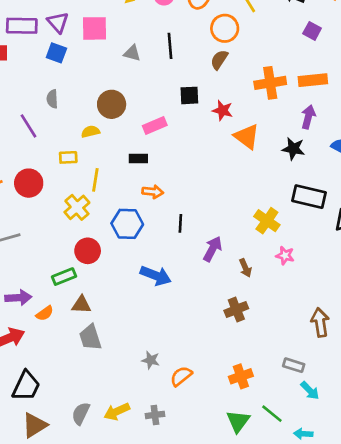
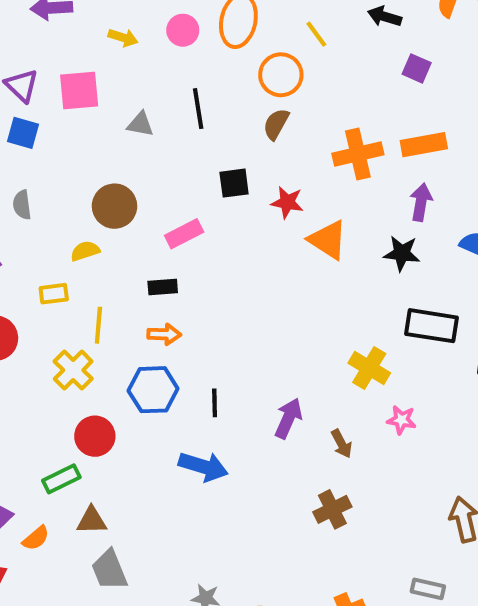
orange arrow: (153, 192) -> (164, 334), moved
black line: (180, 223) -> (215, 403), moved

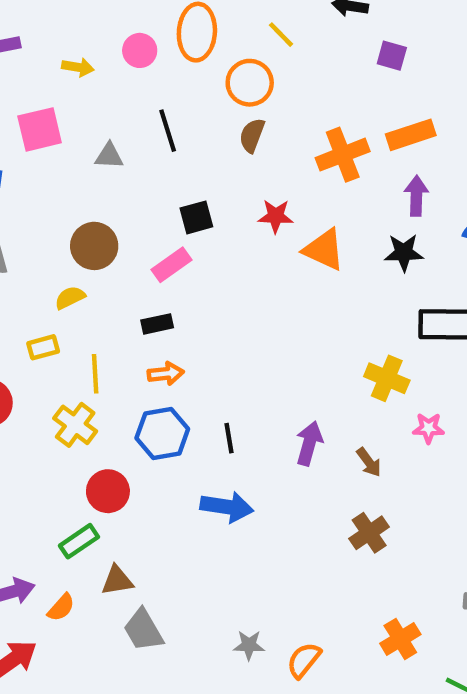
black square: (234, 183) -> (196, 217), moved

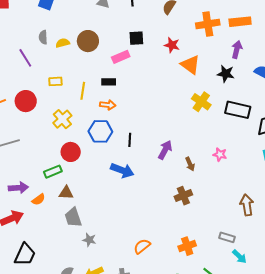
yellow semicircle: (70, 298) -> (63, 43), moved
yellow line: (95, 374) -> (83, 91), moved
yellow cross: (387, 378) -> (201, 102), moved
gray star: (249, 645) -> (89, 240), moved

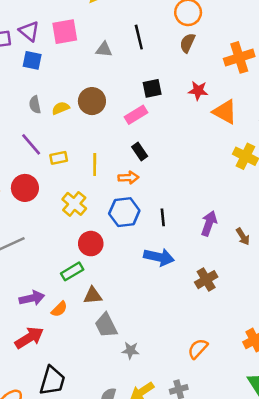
purple line: (25, 58) -> (31, 144), moved
black rectangle: (109, 82) -> (140, 151), moved, turned 64
brown cross: (183, 196) -> (206, 280), moved

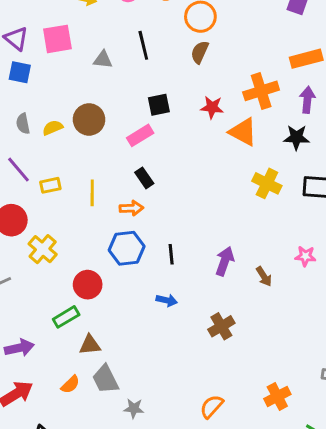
orange cross: (239, 57) -> (261, 91), moved
yellow cross: (74, 204) -> (43, 249), moved
blue arrow: (159, 257) -> (167, 300), size x0.6
orange semicircle: (59, 309) -> (70, 384), moved

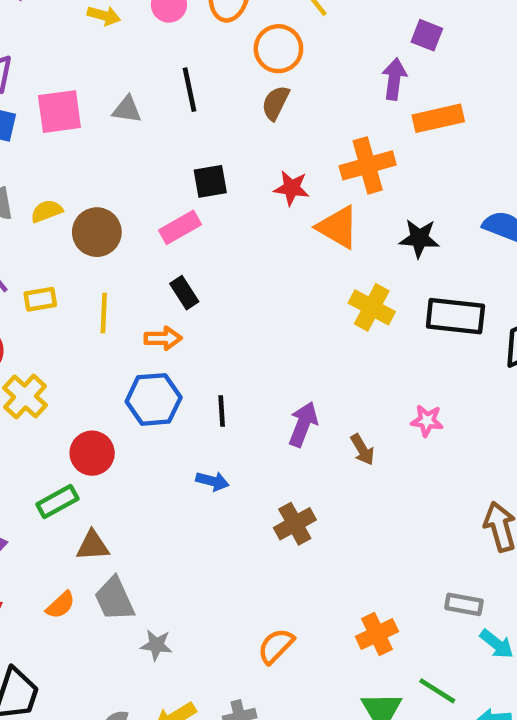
pink square: (57, 39) -> (59, 112), moved
purple arrow: (307, 100) -> (394, 79), moved
brown circle: (89, 119) -> (97, 232), moved

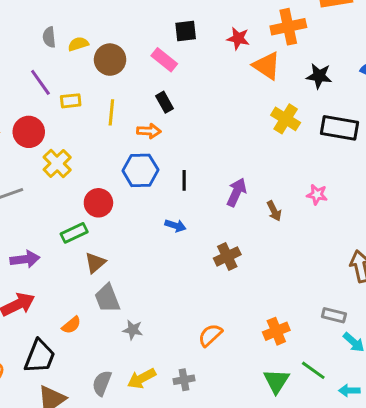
pink rectangle: (180, 227) -> (164, 60), turned 65
brown triangle: (93, 546) -> (95, 263), turned -40
orange semicircle: (61, 605) -> (71, 325), moved

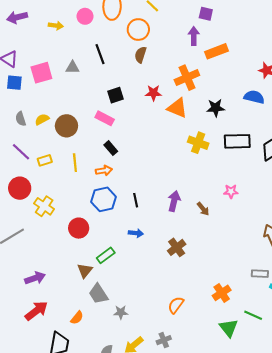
green rectangle: (74, 233) -> (106, 255), moved

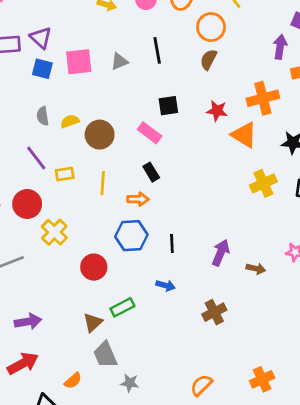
gray triangle: (72, 67) -> (119, 61), turned -32
yellow cross: (198, 143) -> (263, 183), turned 36
brown arrow: (203, 209) -> (256, 269), turned -48

